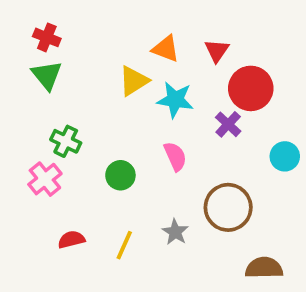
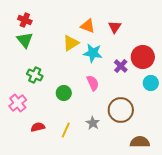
red circle: (251, 88) -> (143, 57), moved
pink cross: (45, 179) -> (18, 103), moved

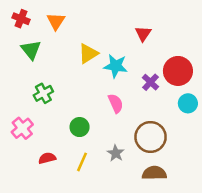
red cross: (25, 20) -> (21, 19), moved
orange triangle: (88, 26) -> (56, 21), moved, turned 42
green cross: (35, 75) -> (43, 93), turned 35
green circle: (64, 93) -> (80, 127), moved
brown semicircle: (140, 142) -> (154, 173), moved

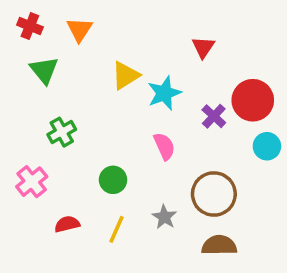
cyan star: (116, 66) -> (164, 93), turned -30

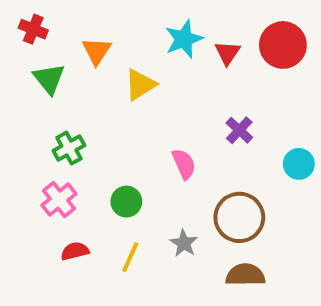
orange triangle: (79, 29) -> (97, 51), moved
cyan star: (164, 93) -> (184, 39), moved
red circle: (253, 100) -> (283, 45), moved
pink cross: (32, 182) -> (59, 200), moved

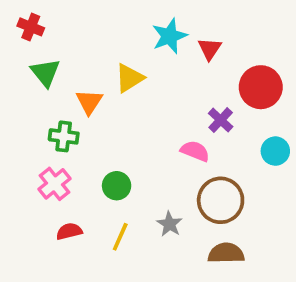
red circle: (283, 45) -> (261, 87), moved
orange triangle: (97, 51) -> (89, 102), moved
green cross: (69, 148) -> (64, 136), turned 36
pink semicircle: (184, 164) -> (195, 151), moved, turned -44

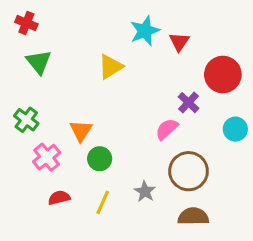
orange triangle: (89, 102) -> (81, 131), moved
green cross: (64, 136) -> (26, 120), moved, turned 30
pink semicircle: (195, 151) -> (167, 129), turned -65

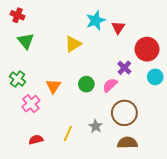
cyan circle: (235, 129) -> (155, 77), moved
green circle: (100, 159) -> (86, 84), moved
red semicircle: (59, 198) -> (36, 140), moved

